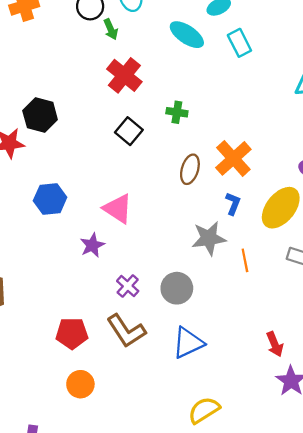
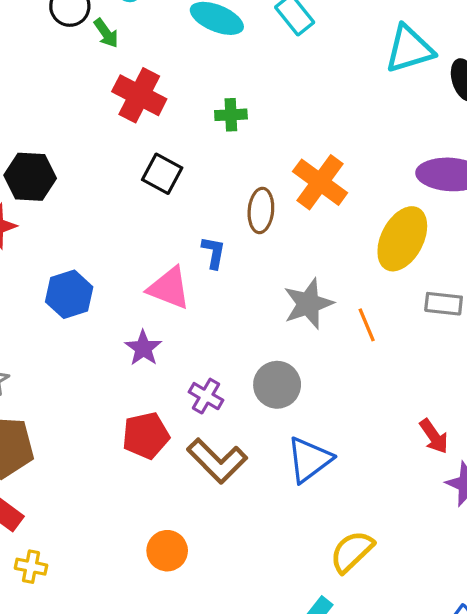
green cross: (177, 112) -> (231, 115), moved
blue L-shape: (233, 204) -> (214, 252), moved
red pentagon: (72, 333) -> (146, 436), moved

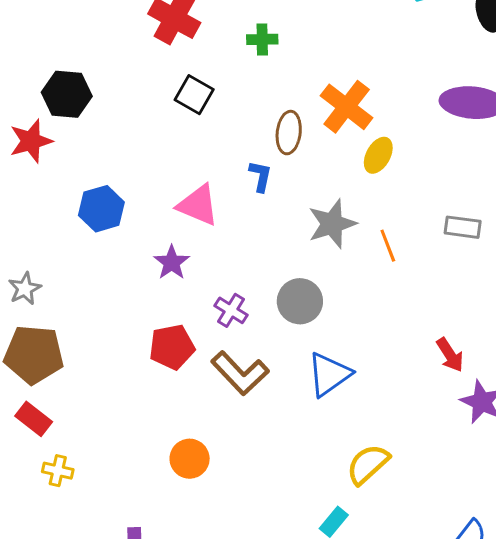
yellow ellipse: (402, 239) -> (378, 155), moved, size x0.6
blue L-shape: (214, 252) -> (260, 176), moved

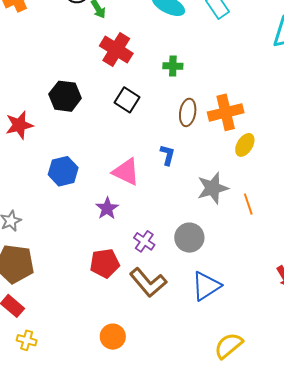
black hexagon: (67, 94) -> (65, 96), moved
orange cross: (347, 107) -> (226, 112), turned 36
brown ellipse: (289, 133) -> (188, 112), moved

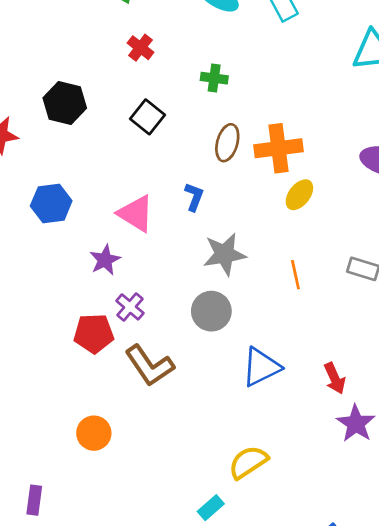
red cross: (116, 50) -> (140, 48), size x0.6
gray star: (213, 188) -> (224, 254), moved
purple cross: (144, 241) -> (130, 307), moved
blue triangle: (206, 286) -> (261, 367), moved

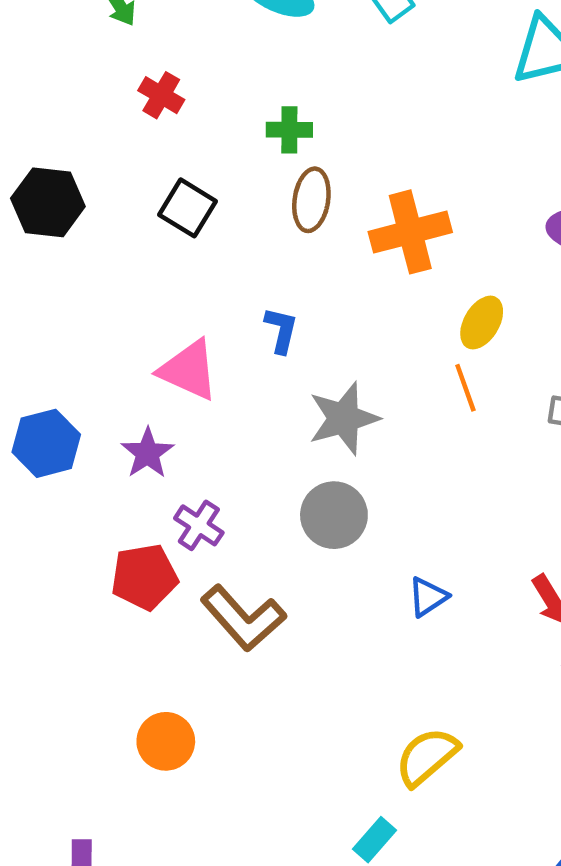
brown ellipse: (227, 143) -> (311, 200), moved
yellow ellipse: (299, 195) -> (482, 323), moved
blue hexagon: (51, 203) -> (46, 443), moved
orange line: (295, 275) -> (465, 388), moved
blue triangle: (261, 367) -> (428, 597), size x0.6

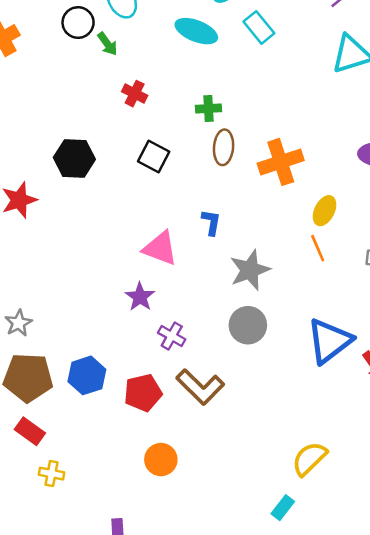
blue hexagon: (46, 443) -> (87, 375), moved
red pentagon: (144, 577) -> (143, 393), moved
blue triangle: (428, 597) -> (329, 341), moved, size x2.0

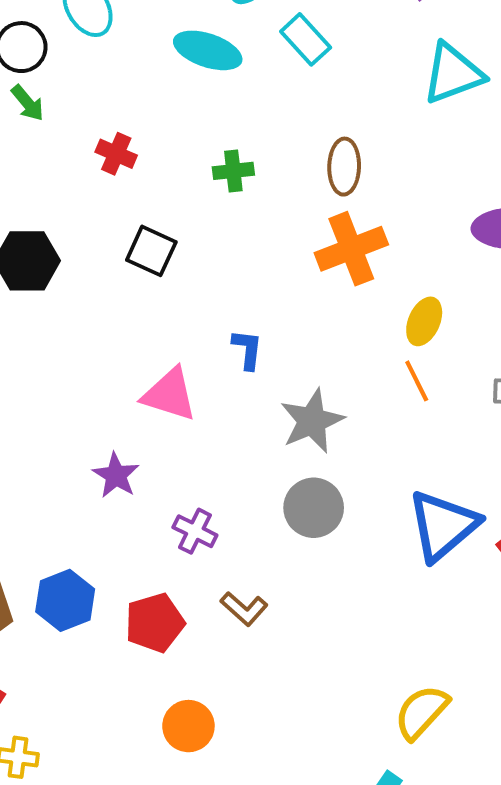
green arrow: (107, 44) -> (28, 103), moved
brown ellipse: (224, 147) -> (344, 167), moved
purple star: (140, 297) -> (116, 475), moved
brown L-shape: (200, 387) -> (244, 609), size x0.6

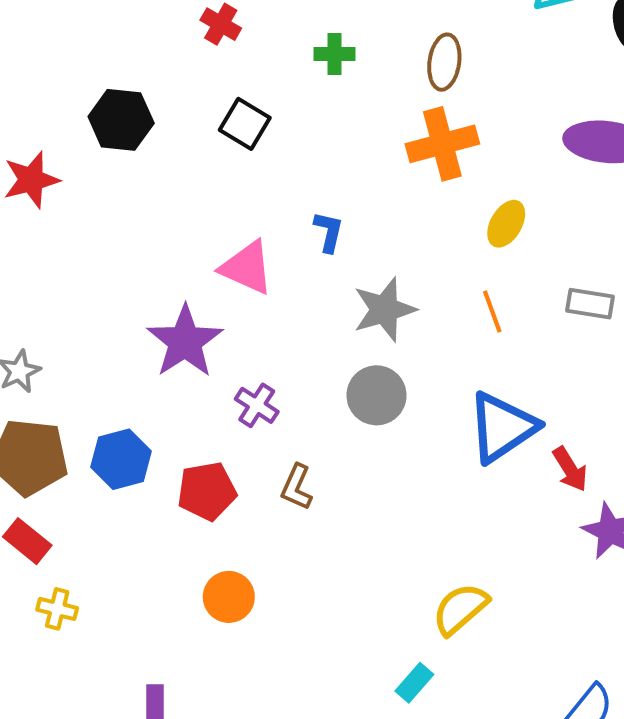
orange line: (417, 381) -> (492, 312), moved
purple star: (116, 475) -> (185, 341), size x1.6
brown L-shape: (244, 609) -> (297, 487), turned 66

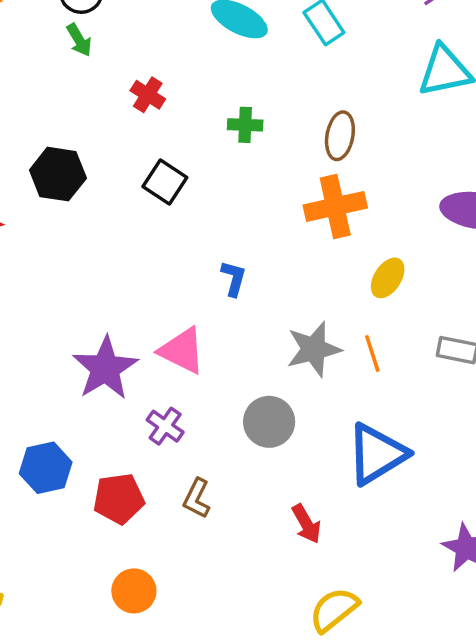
pink triangle: (247, 268) -> (182, 351), moved
gray star: (384, 310) -> (314, 349), moved
red arrow: (570, 469) -> (306, 524), moved

